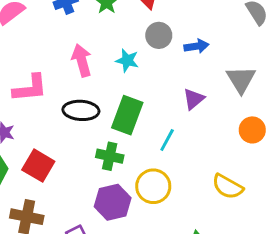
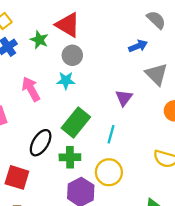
gray circle: (159, 35) -> (72, 55), moved
blue arrow: (196, 46) -> (138, 46), moved
black ellipse: (81, 110) -> (41, 143), moved, turned -48
green rectangle: (127, 115) -> (76, 122), turned 32

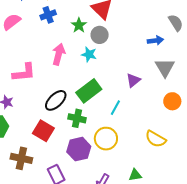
green star: (39, 40) -> (79, 25), moved
pink arrow: (31, 89) -> (59, 54), turned 30
red square: (17, 177) -> (43, 131), moved

